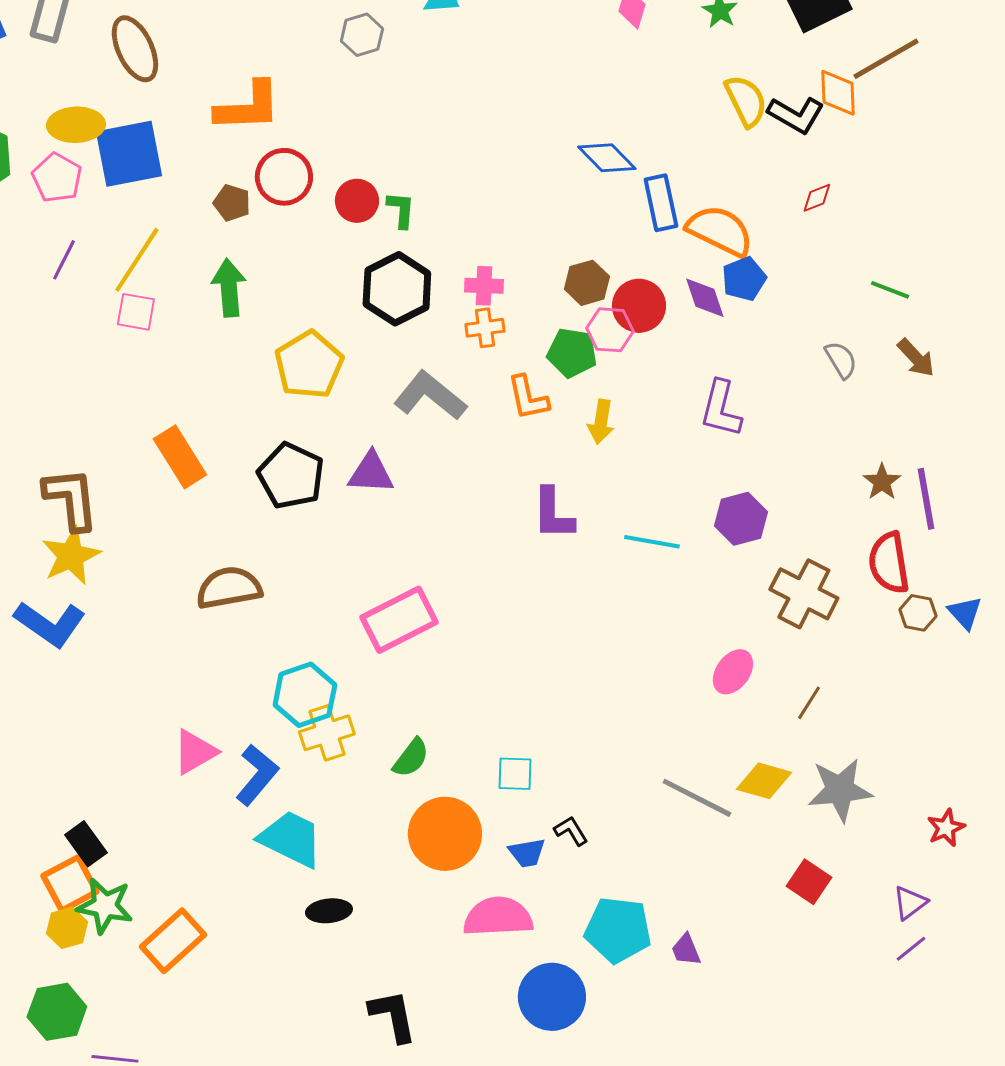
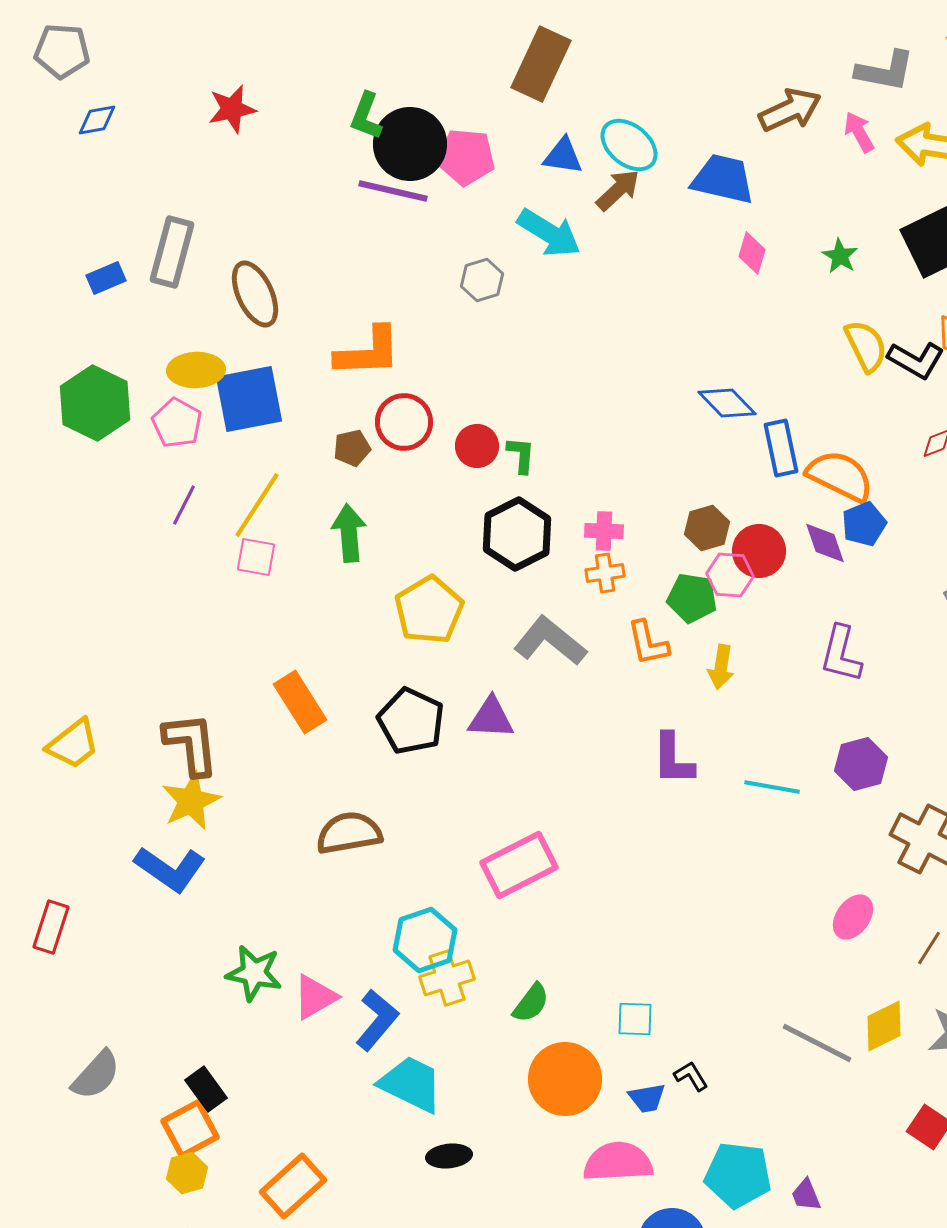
brown pentagon: (232, 203) -> (352, 448), turned -30
yellow diamond: (764, 781) -> (884, 1026), turned -42
green star: (105, 906) -> (254, 973), moved

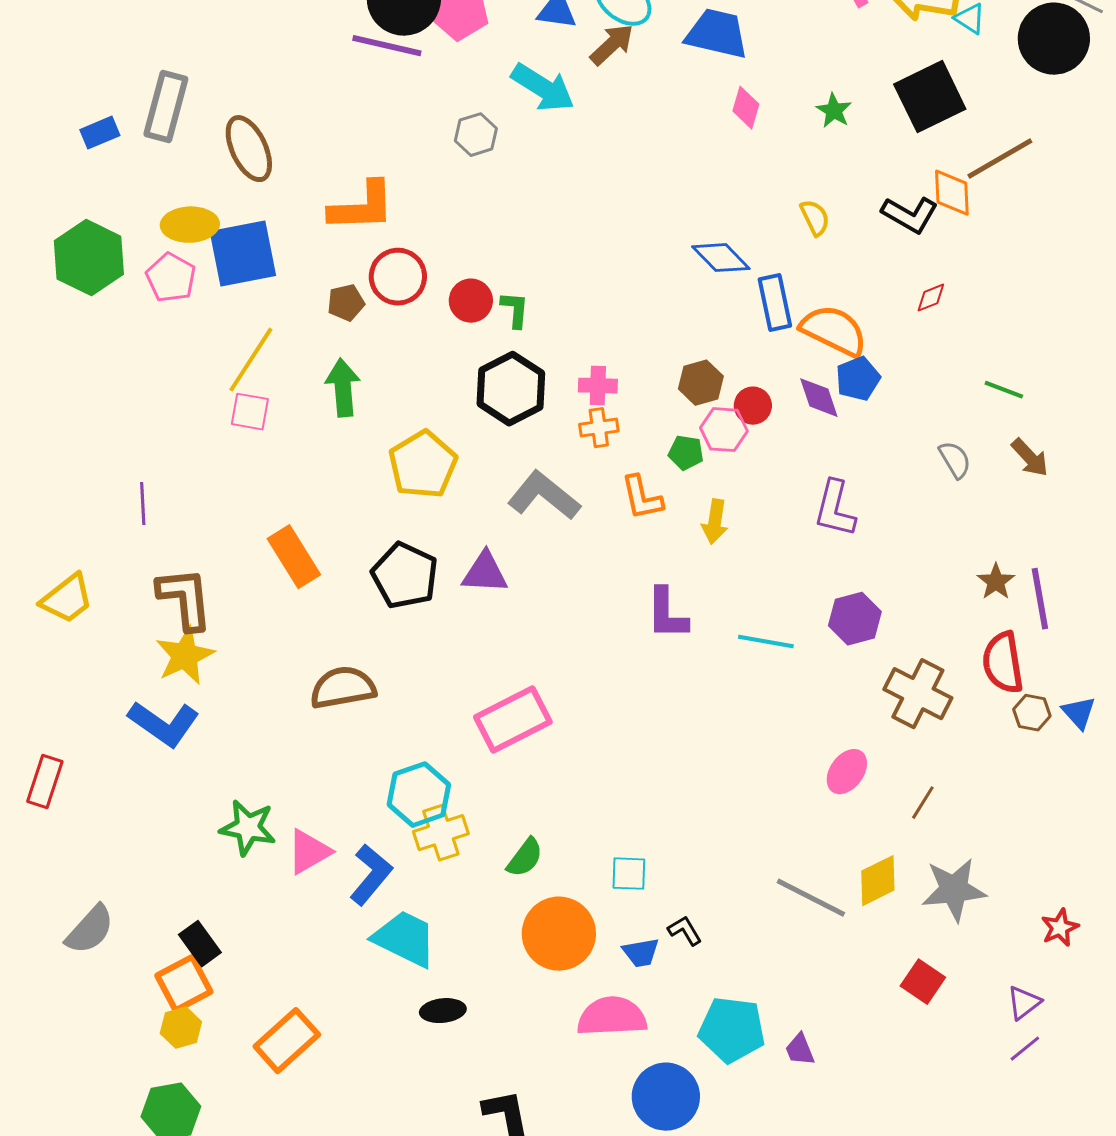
yellow semicircle: (866, 346) -> (815, 218), moved, size x0.7
purple line: (184, 505) -> (143, 504), moved, turned -30
red circle: (759, 551) -> (753, 406), size x0.7
green pentagon: (692, 598) -> (686, 453), size x0.7

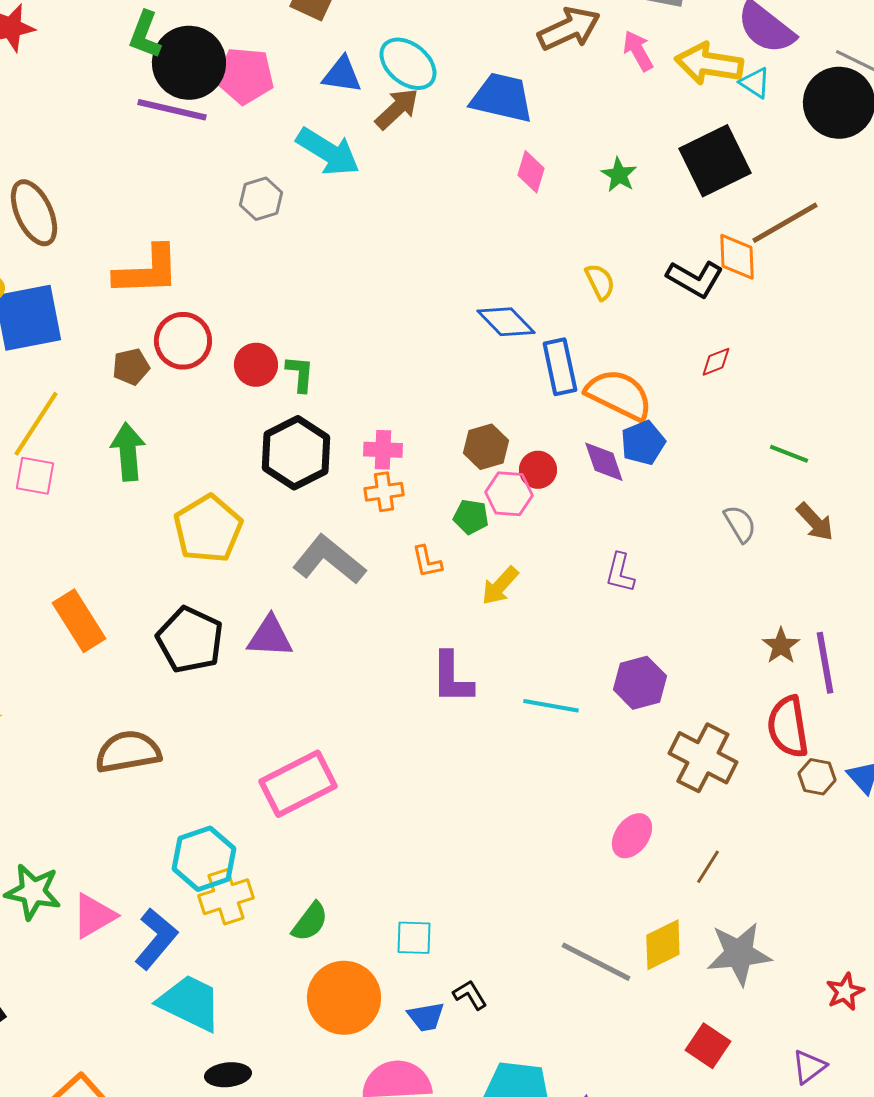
orange L-shape: (642, 498) -> (427, 562), size x0.7
purple L-shape: (835, 509) -> (620, 573), size x0.7
yellow arrow: (715, 522) -> (500, 586), turned 33

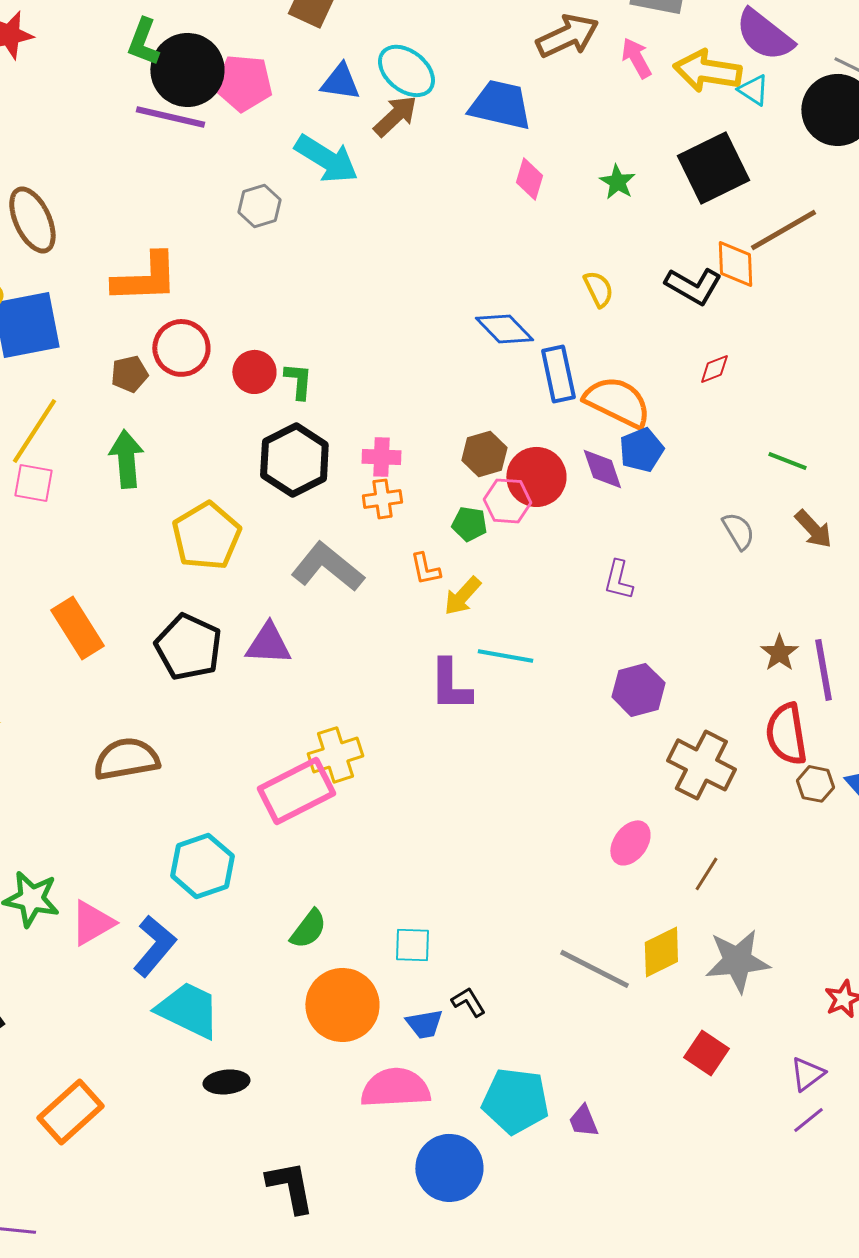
red circle: (538, 470) -> (536, 477), size x1.6
yellow arrow: (500, 586) -> (462, 596), moved
cyan line: (551, 706) -> (505, 656), moved
yellow cross: (226, 897) -> (335, 755), moved

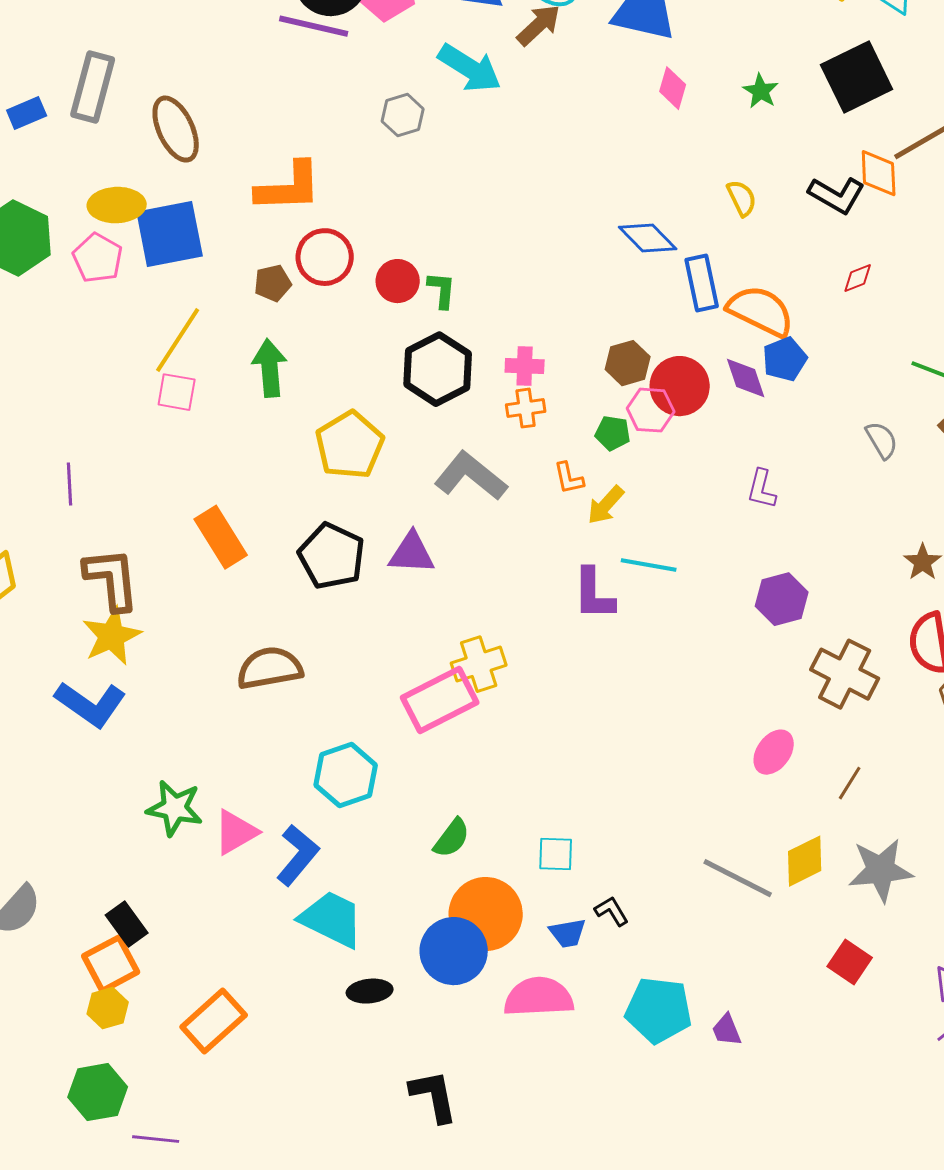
blue circle: (449, 1168) -> (454, 951), moved

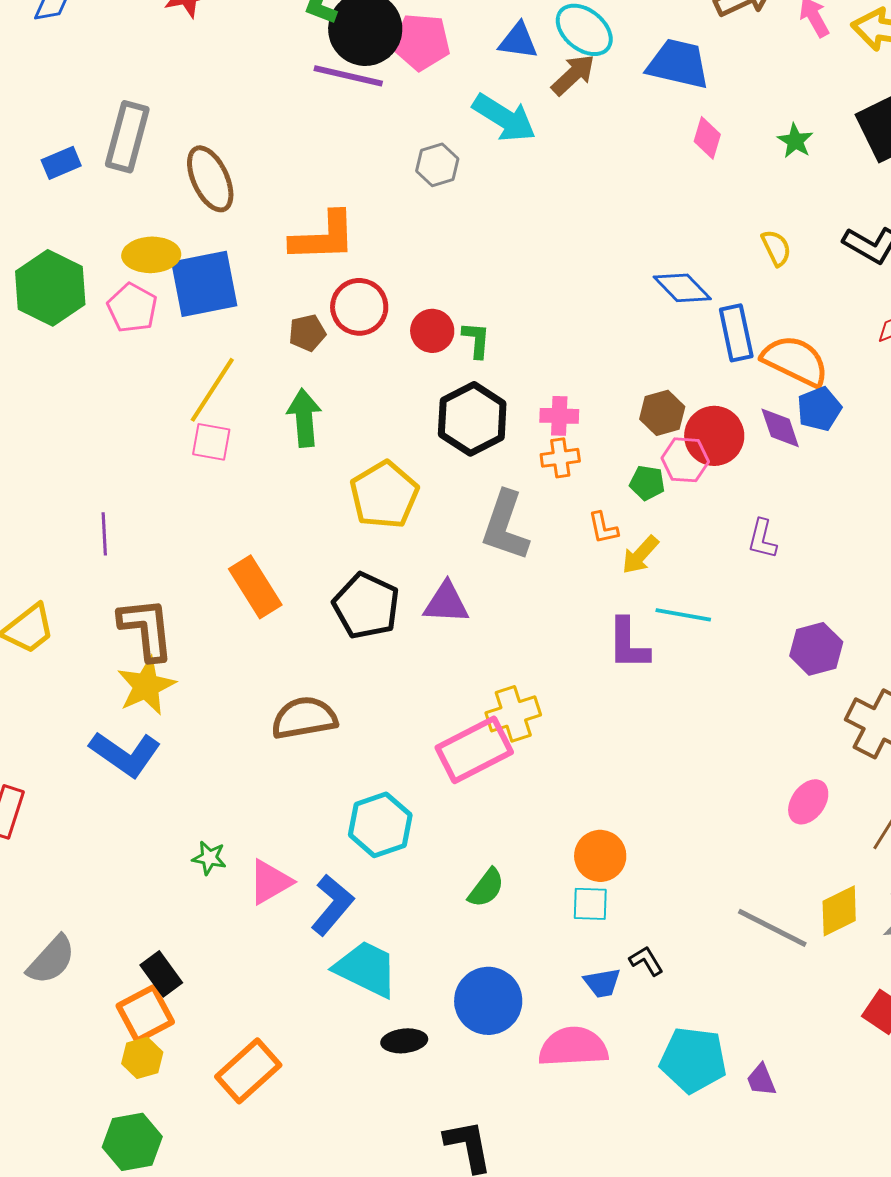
gray L-shape: (471, 476) -> (505, 526), turned -110
purple L-shape: (762, 489) -> (762, 539), moved
green star: (175, 808) -> (209, 858), size x0.6
orange circle: (486, 914) -> (600, 856), moved, size x0.7

